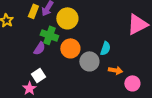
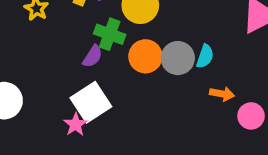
gray circle: (89, 61) -> (178, 58), moved
white square: (38, 75) -> (91, 102), size x1.6

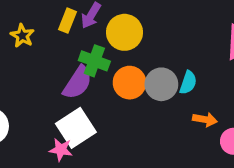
purple semicircle: (93, 56) -> (78, 83), size x1.5
pink star: (76, 124) -> (61, 150), turned -30

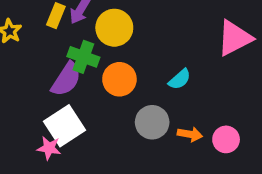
cyan semicircle: (188, 83) -> (180, 79), turned 30
gray circle: (161, 84) -> (152, 122), moved
orange arrow: (205, 119) -> (190, 134), moved

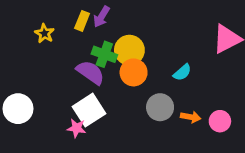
yellow circle: (114, 28) -> (129, 50), moved
purple semicircle: (66, 79) -> (90, 72), turned -88

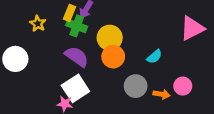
green cross: (104, 54) -> (77, 26), moved
white circle: (18, 109) -> (15, 59), moved
pink circle: (220, 121) -> (183, 86), moved

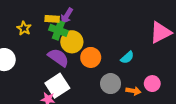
yellow rectangle: (70, 13) -> (52, 19), turned 72
yellow circle: (110, 38) -> (72, 42), moved

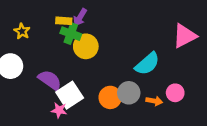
yellow star: (24, 28) -> (22, 31), moved
purple semicircle: (58, 57) -> (50, 80), moved
orange circle: (91, 57) -> (110, 97), moved
cyan semicircle: (127, 57) -> (147, 64), size x1.6

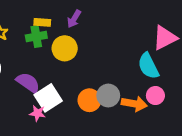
purple arrow: (80, 17) -> (74, 19), moved
green cross: (71, 34) -> (36, 37), moved, turned -30
cyan semicircle: (147, 64) -> (148, 66), moved, turned 104
orange arrow: (154, 101) -> (134, 104), size x1.5

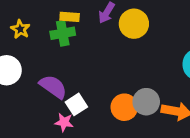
yellow circle: (65, 48) -> (134, 24), moved
white square: (48, 98) -> (76, 104), size x0.7

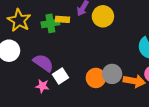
yellow rectangle: (70, 17) -> (63, 19), moved
yellow star: (20, 29) -> (19, 20), size x1.6
pink star: (64, 122) -> (42, 86), moved

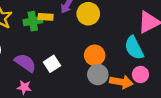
white square: (60, 76) -> (52, 64), moved
orange circle: (96, 78) -> (95, 55), moved

